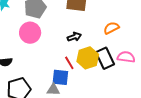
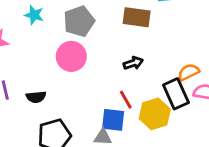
orange semicircle: (111, 28) -> (188, 72), moved
yellow hexagon: (88, 58) -> (155, 114), moved

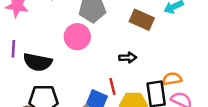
black semicircle: (36, 97) -> (38, 62), size x1.6

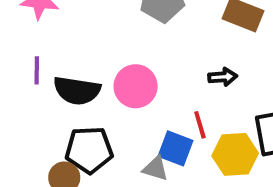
pink circle: (77, 37) -> (136, 86), moved

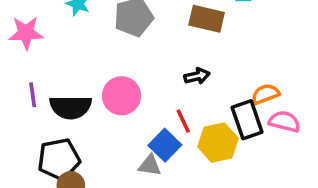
blue square: (176, 148) -> (165, 145), turned 32
black pentagon: (89, 150) -> (59, 159), moved

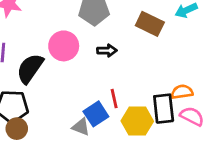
black arrow: (197, 76) -> (107, 51), moved
pink circle: (122, 96) -> (64, 46), moved
black semicircle: (71, 107) -> (30, 68), turned 112

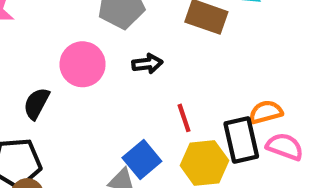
black semicircle: (30, 68) -> (36, 103), size x0.7
red line: (114, 99) -> (184, 118), moved

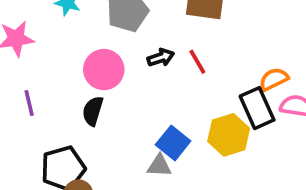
black semicircle: (36, 103) -> (93, 111), moved
red line: (184, 118) -> (197, 62), moved

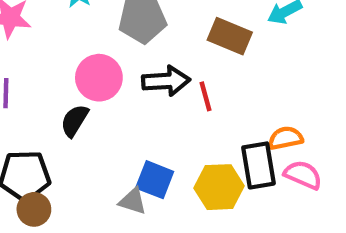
black arrow: (161, 58) -> (166, 81), size x1.5
blue square: (173, 143) -> (155, 180), turned -32

